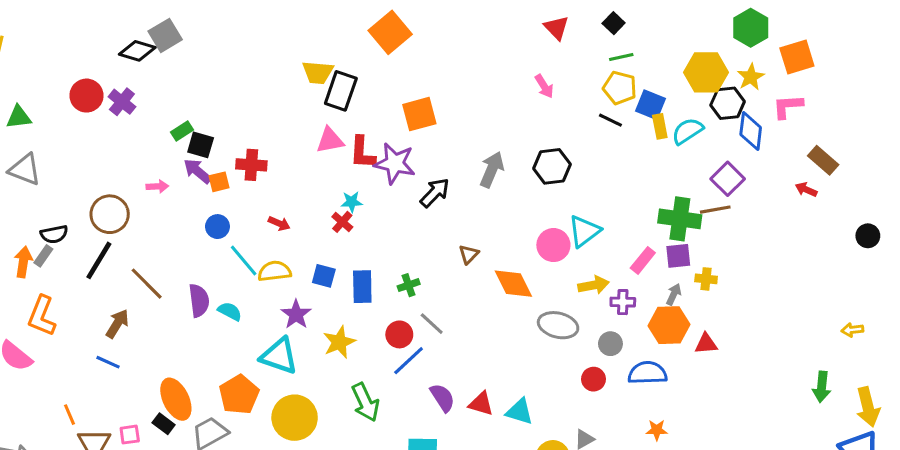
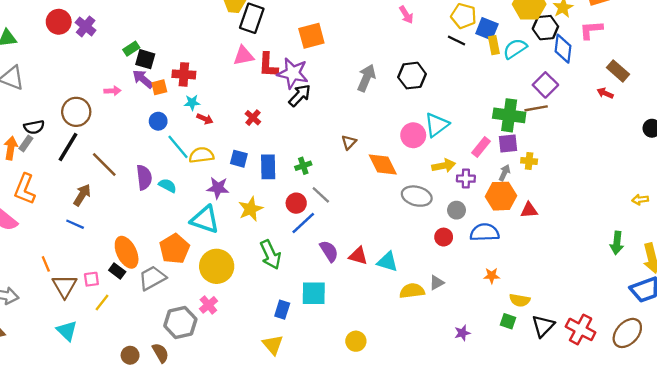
black arrow: (435, 193) -> (300, 95), moved
cyan star: (352, 202) -> (192, 102), moved
purple star: (296, 314) -> (218, 188), turned -30

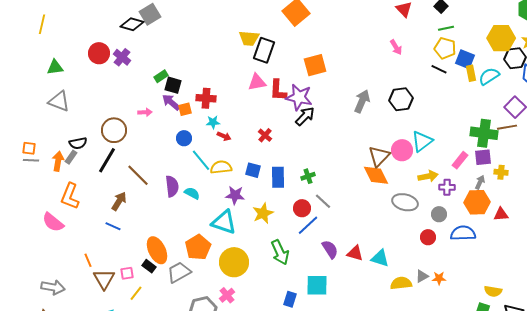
brown triangle: (349, 142) -> (379, 156), moved, size x1.6
orange star: (492, 276) -> (439, 278), moved

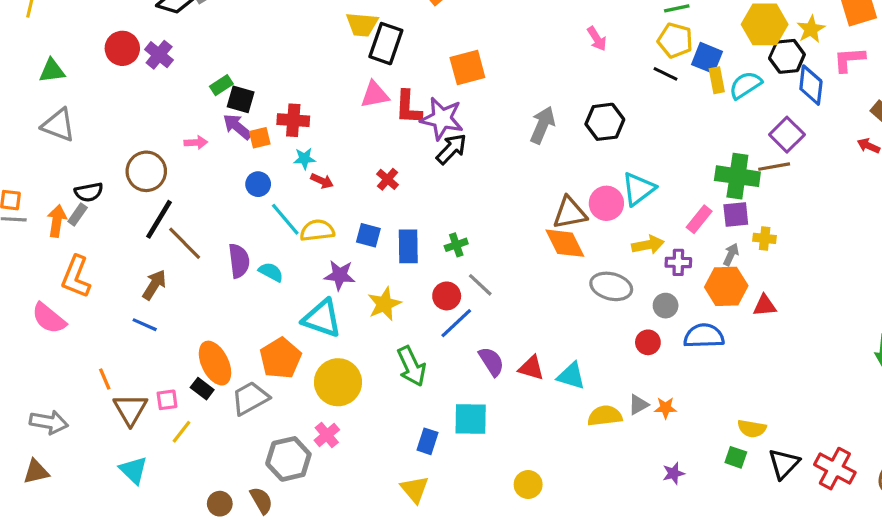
brown triangle: (379, 156) -> (570, 213), turned 35
black line: (107, 160) -> (159, 219), moved

